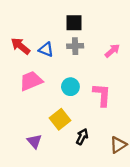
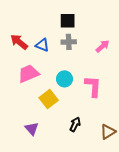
yellow square: (60, 119) -> (49, 99), moved

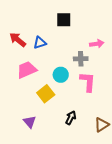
gray cross: (69, 42) -> (81, 59), moved
blue triangle: (42, 45) -> (40, 43), turned -40
pink arrow: (103, 46) -> (97, 44), turned 32

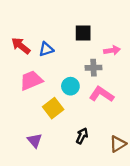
black square: (64, 20) -> (83, 33), moved
pink L-shape: (88, 82) -> (102, 94), turned -60

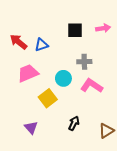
pink arrow: (112, 50) -> (103, 28), moved

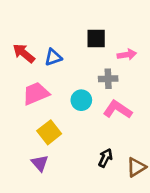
pink arrow: (103, 28) -> (127, 55), moved
yellow square: (48, 98) -> (49, 132), moved
black arrow: (74, 123) -> (105, 158), moved

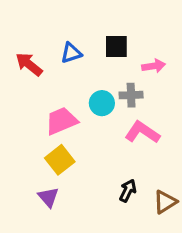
blue triangle: (53, 57) -> (71, 53), moved
pink trapezoid: (36, 93) -> (61, 121), moved
cyan circle: (81, 100) -> (102, 103), moved

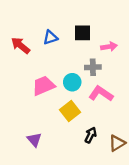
cyan circle: (102, 103) -> (72, 82), moved
yellow square: (60, 160) -> (70, 111), moved

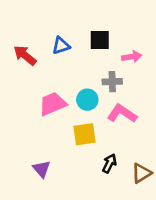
yellow square: (70, 111) -> (85, 134), turned 30

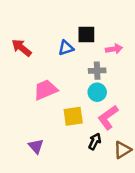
blue triangle: (61, 46) -> (66, 48), moved
cyan circle: (87, 100) -> (97, 92), moved
pink L-shape: (122, 114) -> (108, 117), moved, turned -70

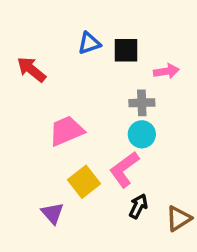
blue triangle: (66, 48) -> (89, 43), moved
yellow square: (73, 116) -> (84, 182), moved, turned -30
pink L-shape: (108, 117) -> (124, 169), moved

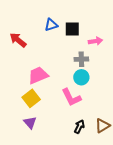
pink L-shape: (124, 169) -> (71, 97), turned -80
yellow square: (84, 182) -> (31, 98), moved
black arrow: (138, 206) -> (79, 127), moved

